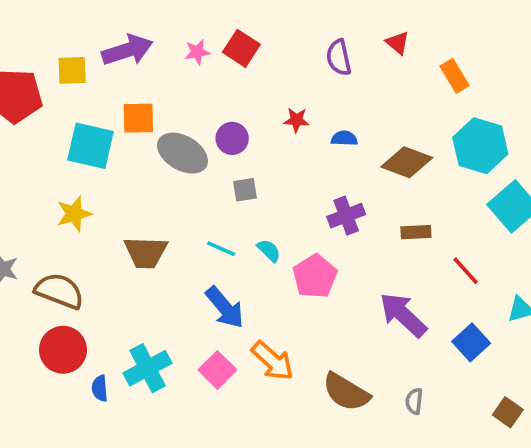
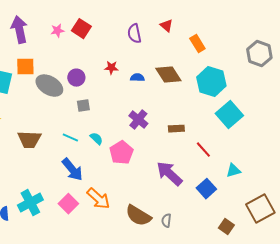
purple arrow: (127, 50) -> (19, 30), turned -84
brown diamond: (407, 162) -> (168, 75), moved, turned 36
purple cross: (346, 216) -> (138, 120), turned -30
gray semicircle: (414, 401) -> (166, 221), moved

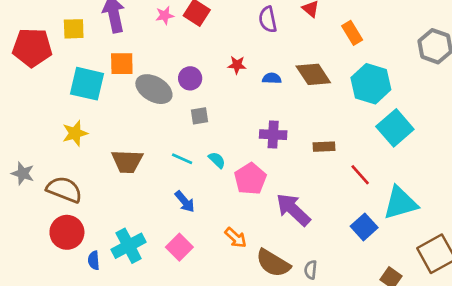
purple cross: (138, 120) -> (273, 135), turned -36
blue arrow: (72, 170) -> (185, 202), size x0.7
cyan triangle: (233, 171) -> (400, 203), size x1.8
purple arrow: (169, 174) -> (293, 210), moved
orange arrow: (98, 199) -> (236, 238), moved, size x0.7

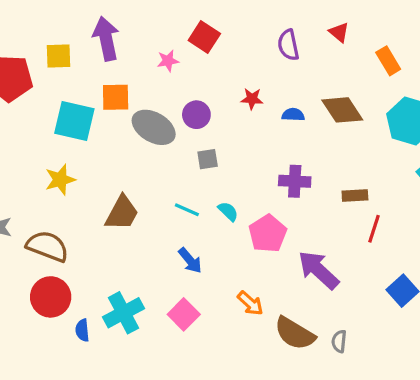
pink star: (165, 15) -> (168, 61), moved
brown trapezoid: (127, 161) -> (122, 213), turned -64
red line: (360, 175) -> (374, 229), moved, turned 60

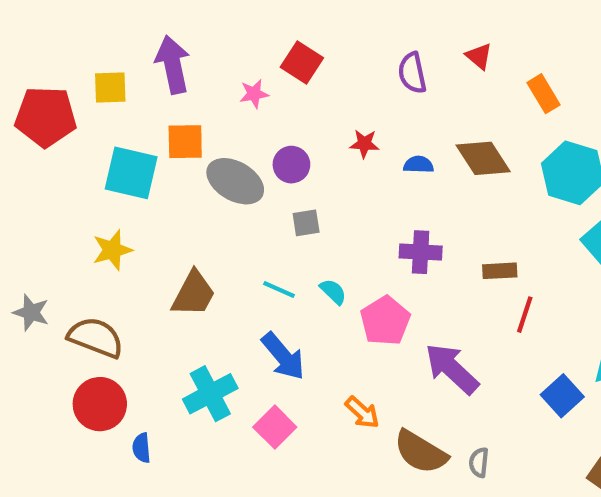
blue arrow: (190, 260) -> (283, 356), size x1.4
cyan cross: (124, 313) -> (210, 394), moved

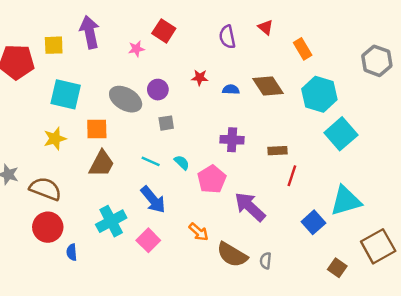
orange square: (185, 142) -> (97, 129), moved

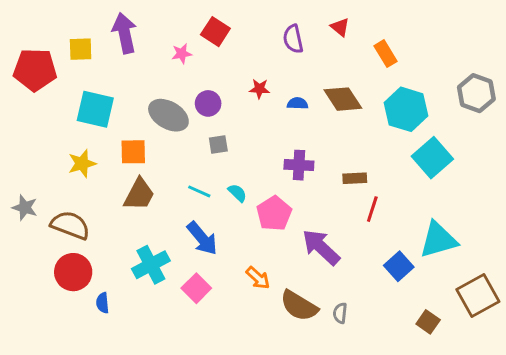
gray hexagon: (377, 61) -> (476, 93), moved

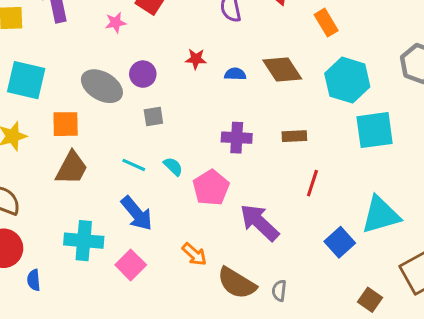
cyan square: (432, 158) -> (375, 130), turned 33
brown rectangle: (355, 178) -> (294, 136), moved
cyan cross: (151, 265) -> (84, 241), turned 33

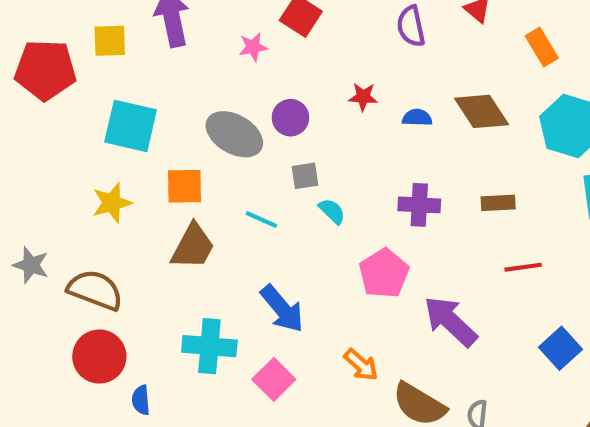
cyan line: (134, 165) -> (261, 219), moved
cyan semicircle: (173, 166) -> (332, 211), moved
red line: (312, 183) -> (523, 267), turned 64

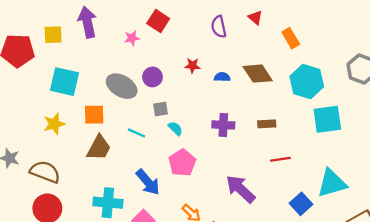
pink pentagon: (384, 273) -> (182, 163), moved

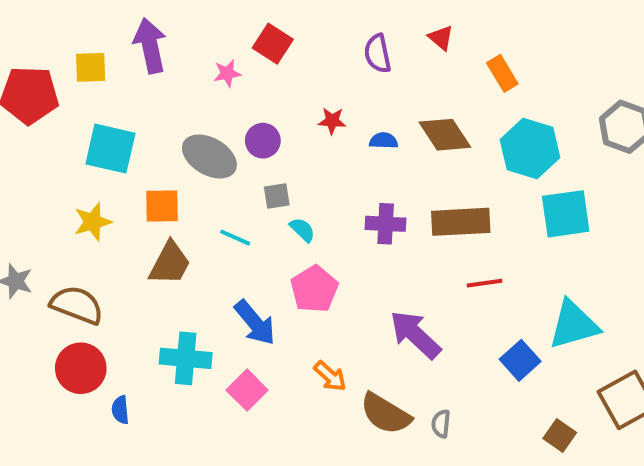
brown rectangle: (267, 124) -> (461, 222), size x1.8

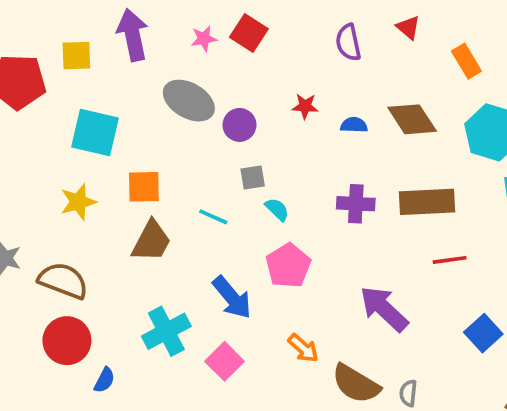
pink star: (227, 73) -> (204, 39), moved
gray ellipse: (209, 156) -> (189, 101), moved
cyan cross: (186, 358) -> (166, 331), turned -33
blue semicircle: (120, 410) -> (104, 380), turned -148

